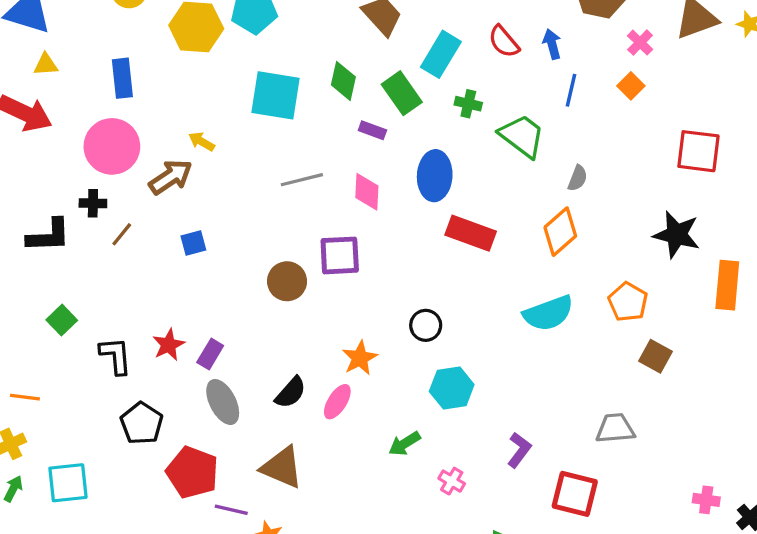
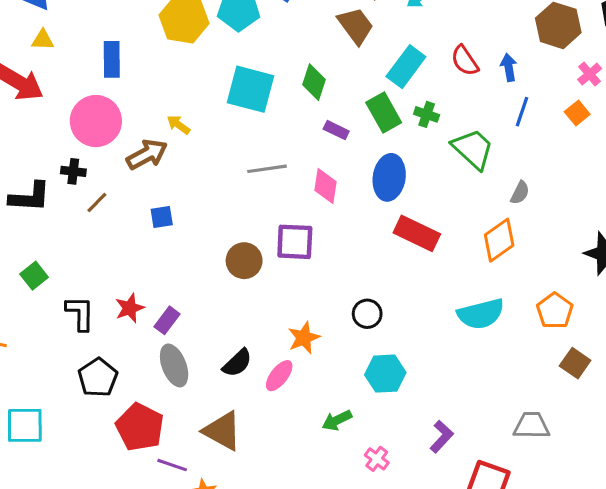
green rectangle: (402, 93) -> (384, 112), moved

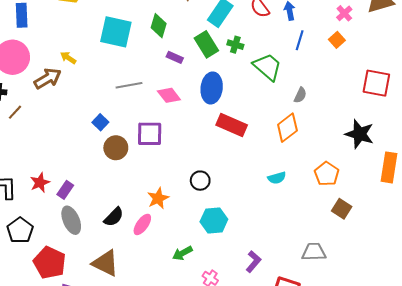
pink diamond: (325, 186) -> (169, 95), turned -45
blue square: (162, 217) -> (100, 122), moved, turned -35
cyan semicircle: (481, 314) -> (277, 178), size x0.6

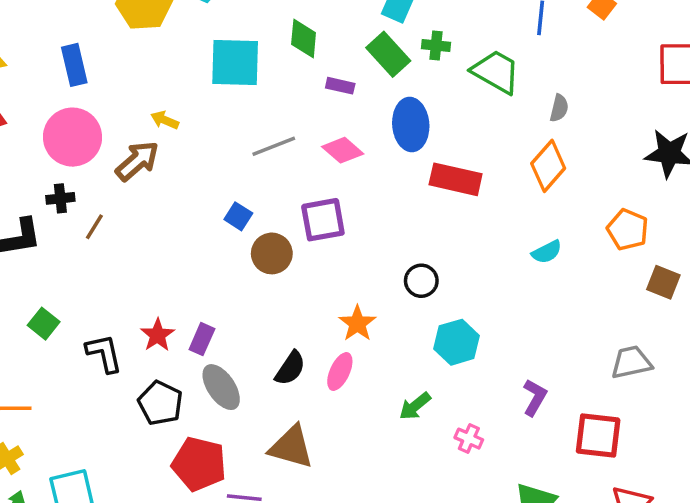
black pentagon: (20, 230) -> (160, 403), moved

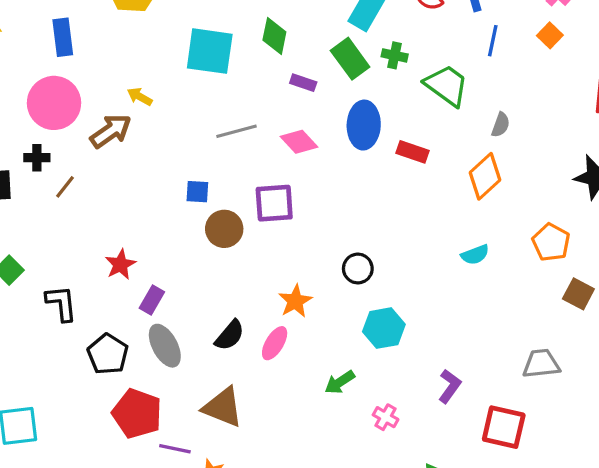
red rectangle: (456, 179) -> (412, 152), moved, size x0.7
blue square: (238, 216) -> (197, 192), turned -35
red star: (157, 335) -> (120, 264), moved

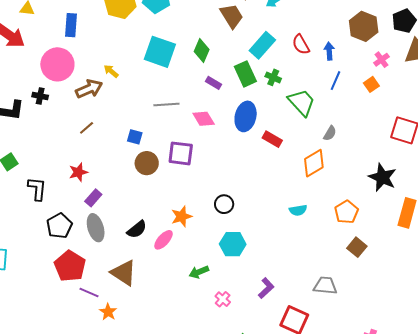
brown line: (65, 187) -> (87, 128), moved

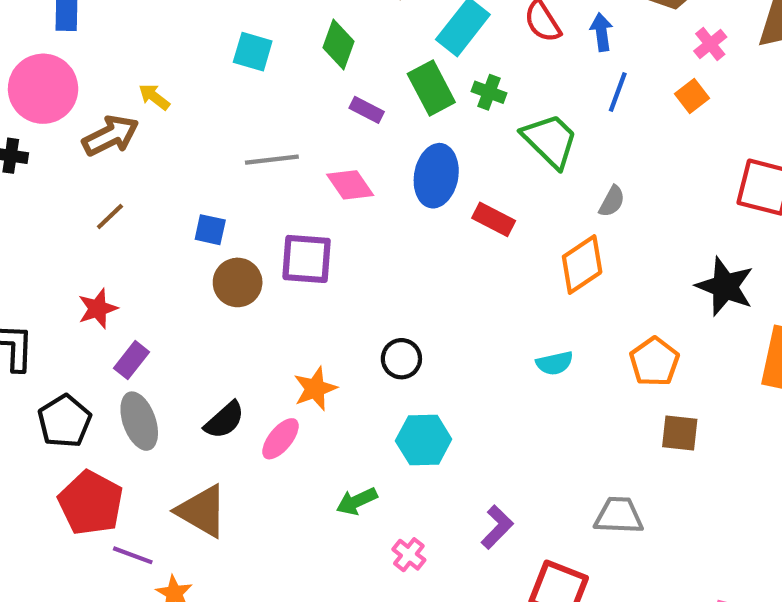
cyan square: (160, 52) -> (253, 52), size x0.6
brown square: (357, 247) -> (680, 433), turned -30

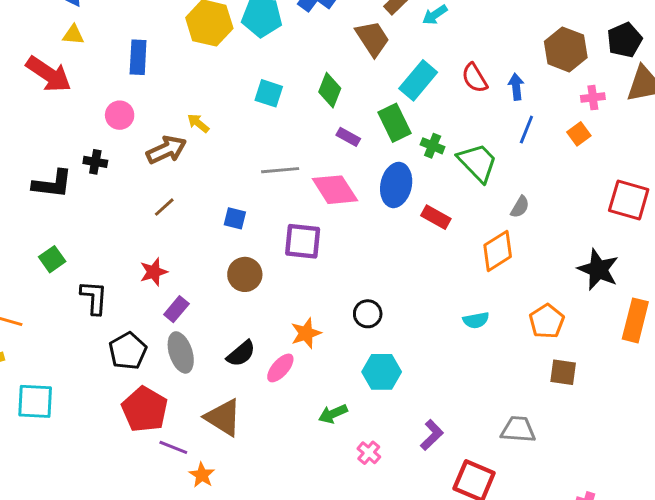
pink cross: (710, 44) -> (593, 98), turned 30
pink circle: (43, 89) -> (120, 115), size x0.6
green cross: (489, 92) -> (433, 146), moved
pink diamond: (350, 185) -> (335, 190), size x1.4
brown circle: (238, 282) -> (245, 274), moved

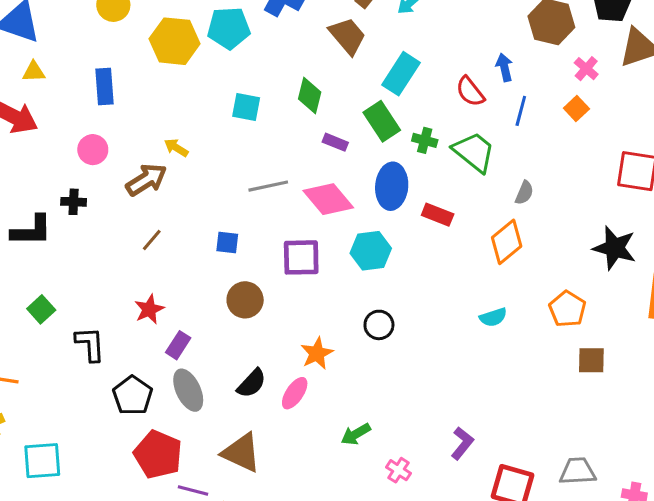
red semicircle: (475, 78) -> (470, 92), moved
pink cross: (593, 98) -> (586, 69), turned -35
cyan hexagon: (382, 372) -> (371, 251), moved
gray trapezoid: (518, 429) -> (578, 471), moved

